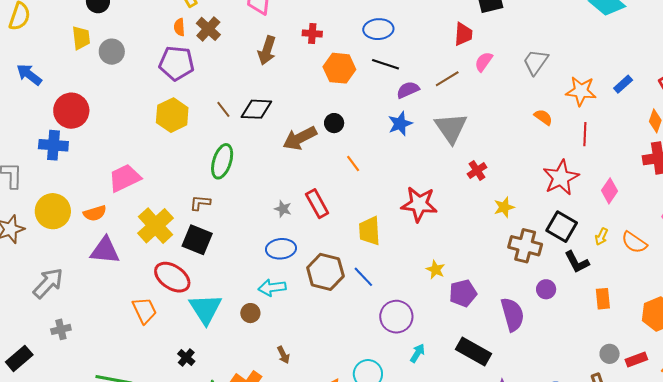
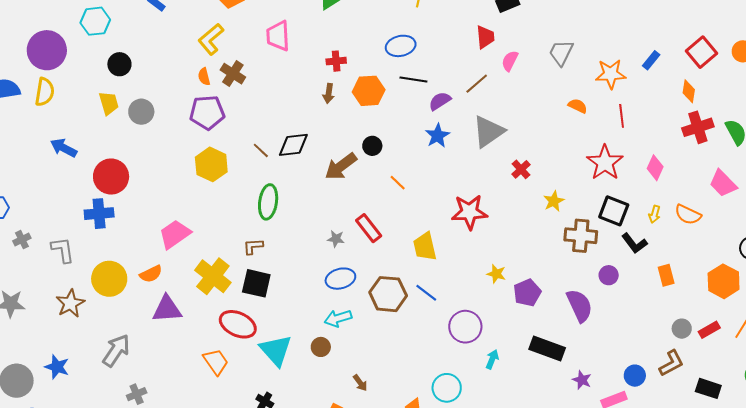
brown arrow: (267, 50) -> (329, 93), moved, size x0.7
gray triangle: (451, 128) -> (488, 132), turned 39

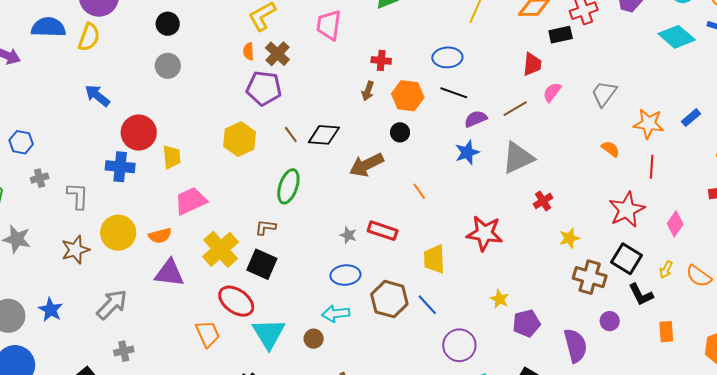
yellow trapezoid: (109, 103) -> (172, 157), moved
gray circle: (141, 112) -> (168, 66), moved
purple pentagon: (207, 113) -> (264, 88), moved
black circle: (372, 146) -> (400, 132), moved
red rectangle: (369, 228) -> (383, 231), turned -44

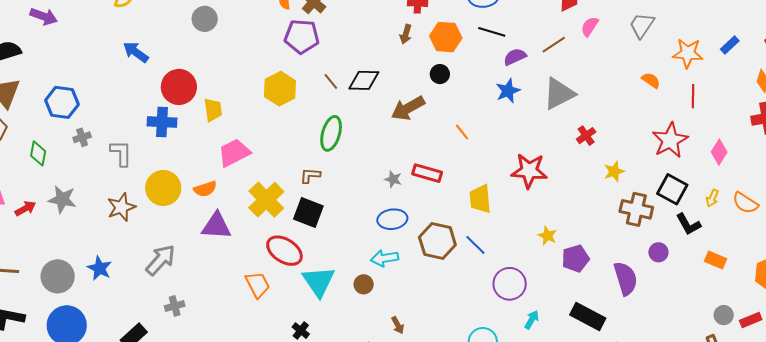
blue hexagon: (21, 142) -> (62, 102), size x1.4
orange rectangle: (666, 332) -> (716, 260), turned -60

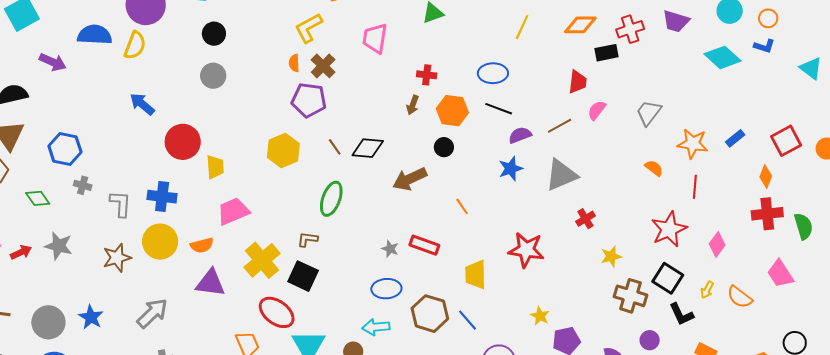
blue cross: (162, 122) -> (162, 197), moved
gray cross: (82, 137) -> (83, 185), turned 30
green diamond: (38, 153) -> (38, 198), turned -50

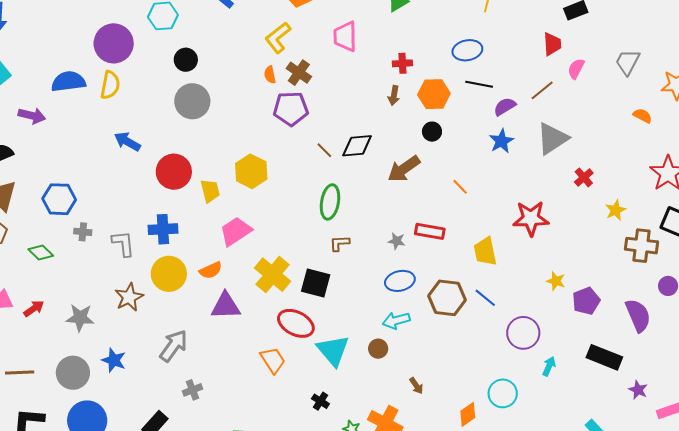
gray circle: (213, 76) -> (192, 101), size x1.4
yellow hexagon: (283, 151) -> (251, 171), moved
brown L-shape: (308, 239) -> (340, 243), moved
gray star: (59, 246) -> (80, 318), moved

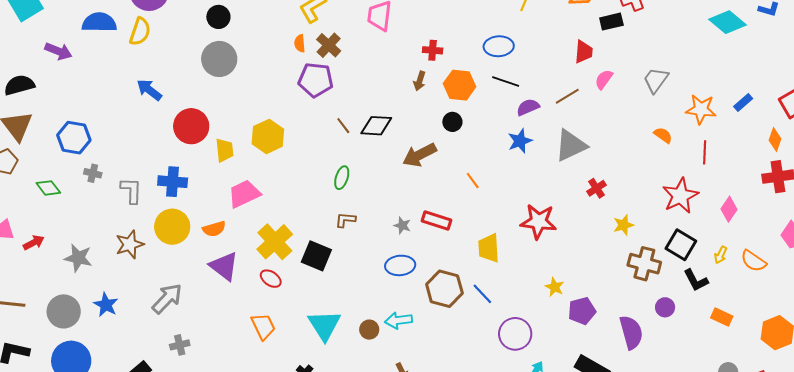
green ellipse: (330, 202) -> (342, 178), size x0.7
purple triangle: (226, 306) -> (224, 266), turned 32
cyan arrow: (396, 321) -> (399, 320), moved
red ellipse: (296, 323) -> (271, 279), moved, size x0.6

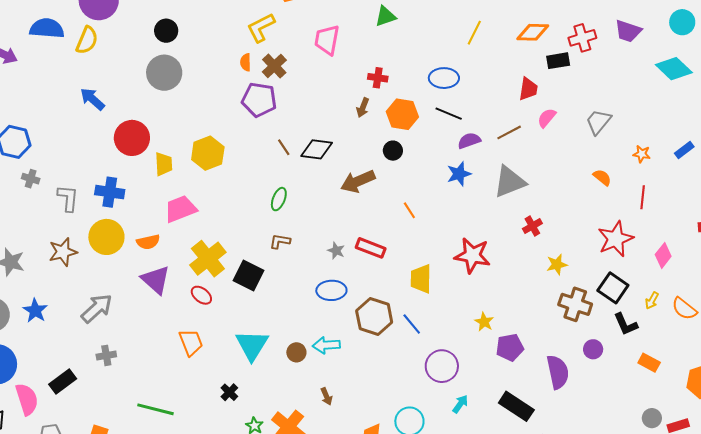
orange star: (701, 109) -> (642, 154), size x0.6

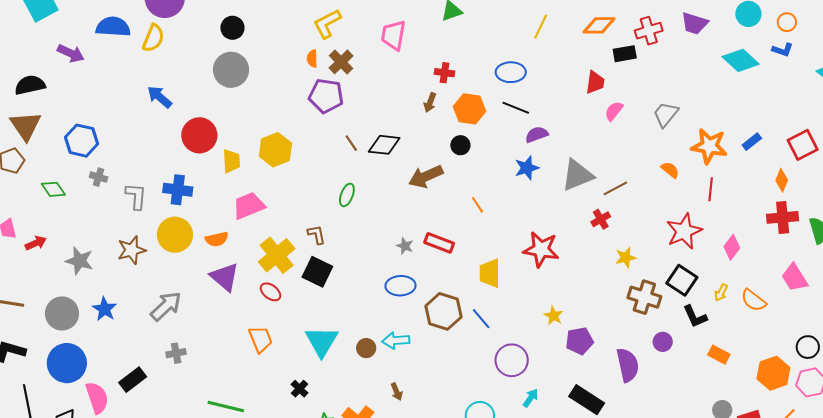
brown line: (509, 132) -> (615, 188), moved
orange star: (642, 154) -> (709, 146), size x2.0
brown L-shape: (280, 241) -> (316, 235), moved, turned 70

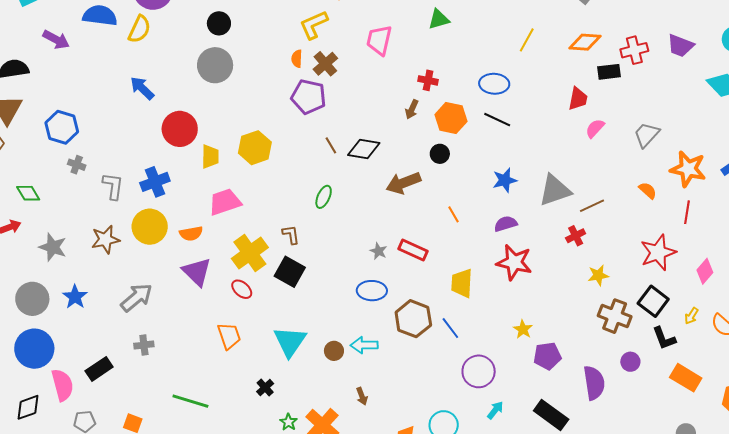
purple semicircle: (537, 135) -> (506, 224), moved
green diamond: (53, 189) -> (28, 193), moved
blue cross: (178, 190) -> (155, 182), turned -32
orange rectangle: (719, 355) -> (686, 378), size x1.4

